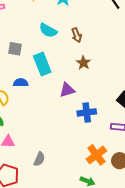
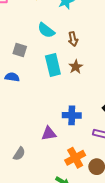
gray square: (15, 49) -> (20, 50), moved
cyan rectangle: (42, 64) -> (53, 65), moved
purple triangle: (67, 90) -> (49, 134), moved

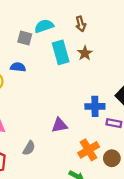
cyan semicircle: (46, 30) -> (44, 26), moved, turned 126
blue cross: (72, 115) -> (95, 106), moved

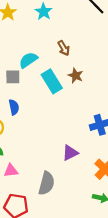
blue semicircle: (18, 67) -> (14, 107), turned 88
gray semicircle: (29, 148) -> (46, 183), size x1.5

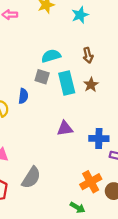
gray square: (13, 77) -> (42, 77), moved
purple triangle: (70, 153) -> (65, 128), moved

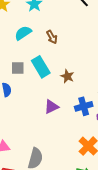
cyan semicircle: (51, 56) -> (23, 33), moved
brown star: (91, 85) -> (67, 76), moved

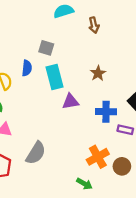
cyan rectangle: (41, 67) -> (54, 77), moved

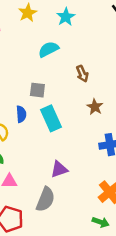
brown arrow: (94, 25) -> (82, 74), moved
purple triangle: (70, 102) -> (59, 169), moved

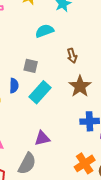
brown star: (95, 107) -> (80, 86), size x1.5
cyan rectangle: (51, 118) -> (40, 92), turned 60

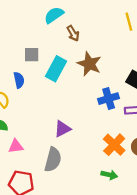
cyan semicircle: (44, 31) -> (54, 15), moved
cyan rectangle: (40, 92) -> (56, 69), moved

